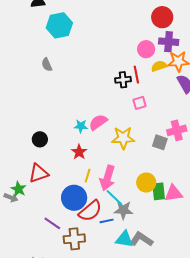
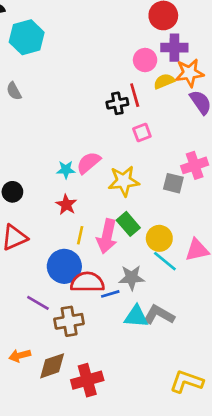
green rectangle: (159, 191) -> (128, 224), moved, turned -30
cyan line: (114, 197) -> (165, 261), moved
red semicircle: (90, 211) -> (87, 282), turned -135

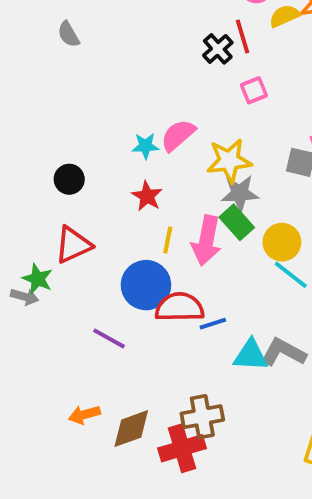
black cross: (117, 103) -> (218, 49), turned -30
gray star: (132, 278) -> (240, 193), moved
brown cross: (69, 321) -> (202, 417), moved

